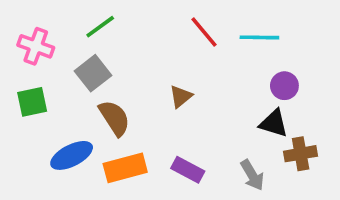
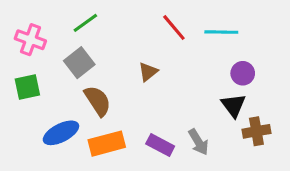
brown triangle: (181, 96) -> (148, 72), moved
black triangle: (274, 123) -> (234, 105), turned 36
gray arrow: (252, 175) -> (198, 142), moved

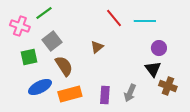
green line: (85, 23) -> (44, 13), moved
green square: (27, 87) -> (29, 57), moved
brown cross: (256, 131) -> (168, 86), turned 30
gray arrow: (198, 142) -> (130, 93), turned 54
purple rectangle: (160, 145) -> (105, 95), turned 66

